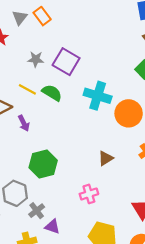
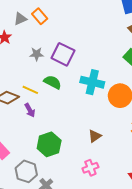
gray triangle: (20, 18) -> (20, 19), turned 32
yellow line: (27, 89) -> (30, 90), moved
brown triangle: (106, 158) -> (95, 136), moved

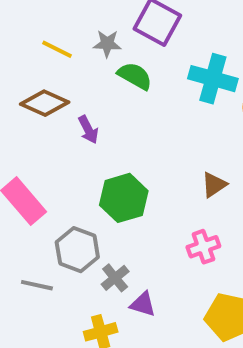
gray star: (37, 54) -> (107, 44), moved
yellow line: (30, 90) -> (57, 49), moved

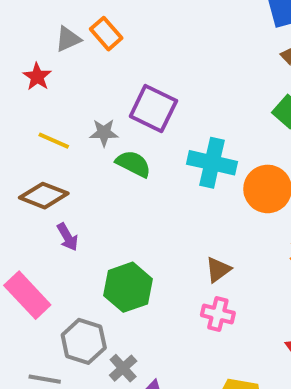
purple arrow: (88, 130) -> (68, 237), moved
pink cross: (203, 247) -> (218, 314), moved, turned 36

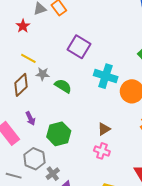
gray star: (104, 133) -> (43, 74), moved
green semicircle: (133, 164) -> (63, 86), moved
brown diamond: (44, 196) -> (21, 85), turned -70
purple arrow: (68, 237) -> (30, 118), moved

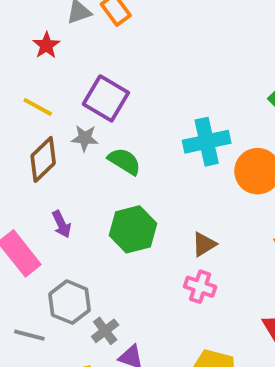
purple square: (79, 47) -> (106, 98), moved
yellow line: (28, 58) -> (38, 107), moved
cyan cross: (106, 76) -> (207, 142), turned -30
green hexagon: (59, 134) -> (133, 229), moved

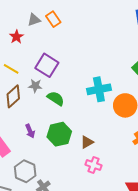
purple arrow: (61, 224) -> (30, 131), moved
brown triangle: (204, 244) -> (87, 142), moved

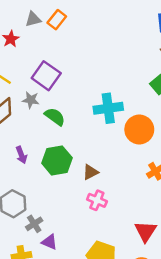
orange rectangle: (53, 19) -> (57, 20), turned 70

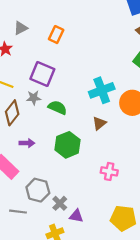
orange rectangle: (57, 20) -> (56, 35), moved
purple arrow: (21, 155) -> (27, 143), moved, turned -56
brown triangle: (90, 172) -> (99, 123), moved

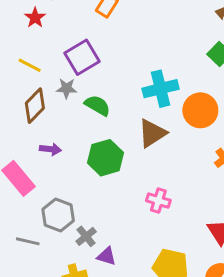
purple square: (42, 74) -> (82, 57), turned 30
brown triangle: (99, 123) -> (152, 133), size x1.5

